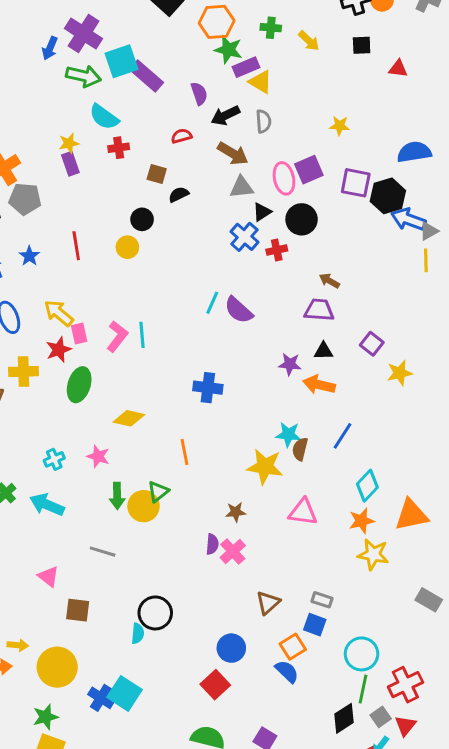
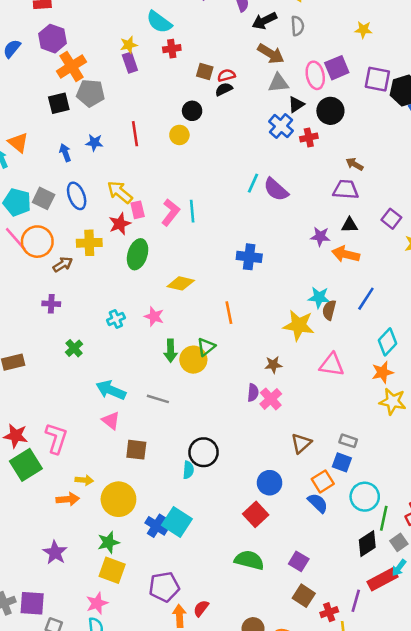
red semicircle: (182, 136) -> (226, 75), moved
blue star: (29, 256) -> (94, 143), turned -30
cyan arrow: (47, 505) -> (111, 390), moved
cyan circle: (362, 654) -> (365, 497), moved

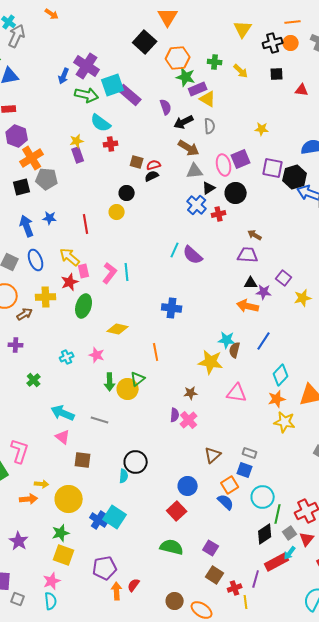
red line: (135, 134) -> (86, 224), moved
blue arrow: (65, 153) -> (27, 226), size x1.5
purple star: (320, 236) -> (264, 292), moved

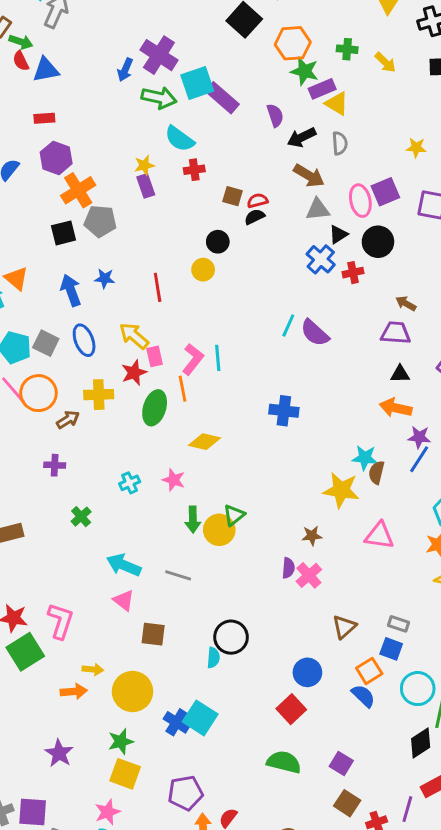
purple star: (264, 292) -> (419, 437), moved
orange line: (156, 352) -> (183, 389), moved

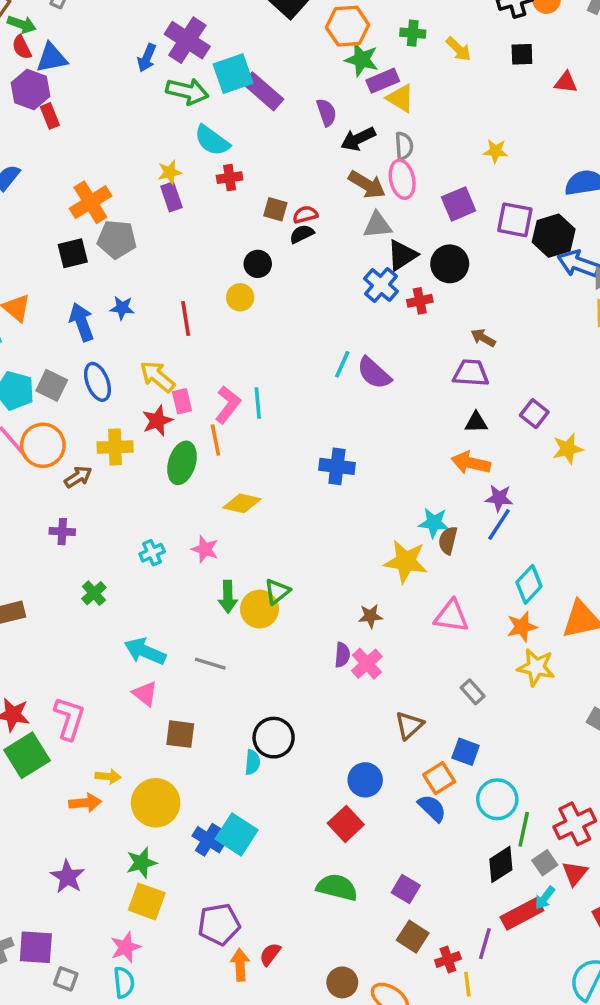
red rectangle: (44, 118) -> (50, 116), turned 72
purple hexagon: (56, 158) -> (31, 89), moved
pink ellipse: (360, 201) -> (402, 179), moved
black triangle: (338, 234) -> (402, 255), size x1.4
gray rectangle: (399, 624) -> (473, 692), moved, turned 30

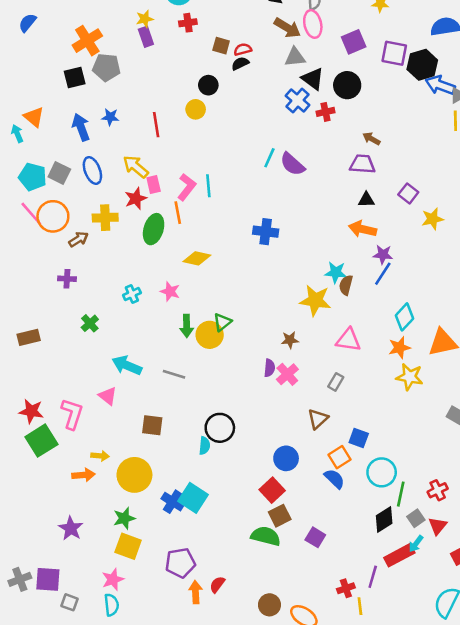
black triangle: (402, 255) -> (313, 79), turned -50
gray rectangle: (473, 692) -> (336, 382), moved, turned 72
pink triangle: (145, 694) -> (108, 396), moved
red cross: (575, 824) -> (438, 490), size x0.7
brown square: (413, 937) -> (280, 516), moved, turned 30

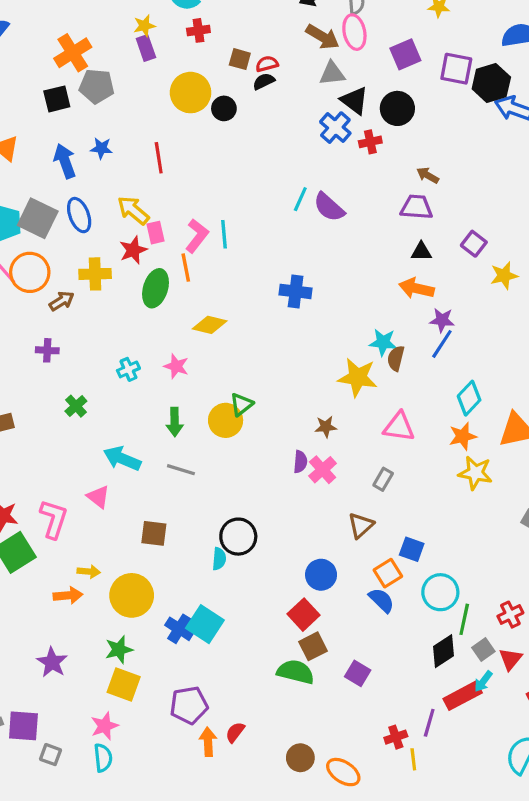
yellow circle: (196, 109) -> (191, 93), moved, size x1.6
gray square: (59, 173) -> (38, 218), size x1.4
green arrow: (187, 326) -> (175, 422), moved

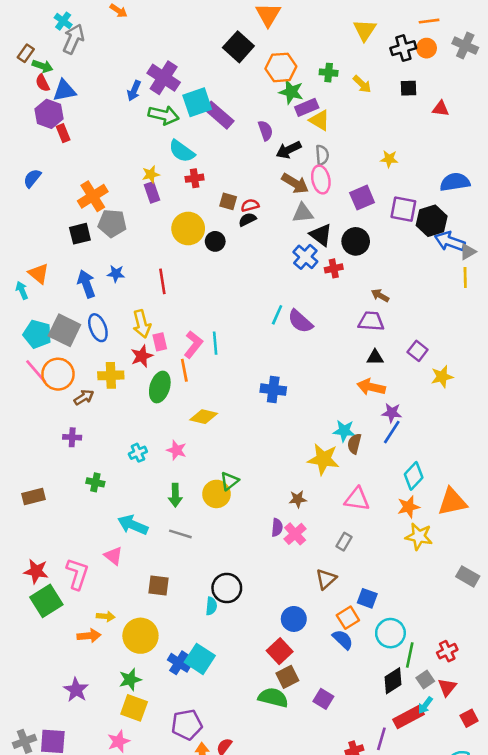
yellow arrow: (133, 210) -> (142, 324), turned -144
green cross: (76, 406) -> (95, 482), turned -36

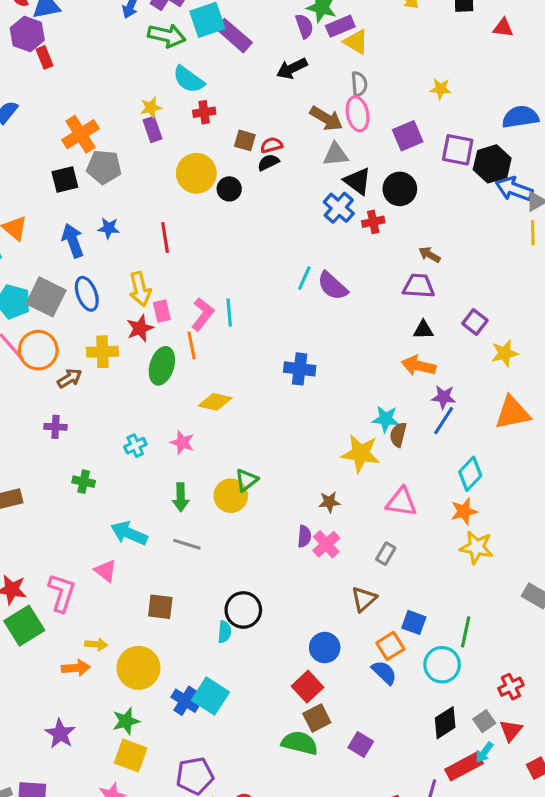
purple semicircle: (265, 131) -> (304, 26), moved
black arrow: (289, 150) -> (292, 68), moved
orange triangle: (452, 502) -> (512, 413), moved
green line: (410, 655) -> (466, 632), moved

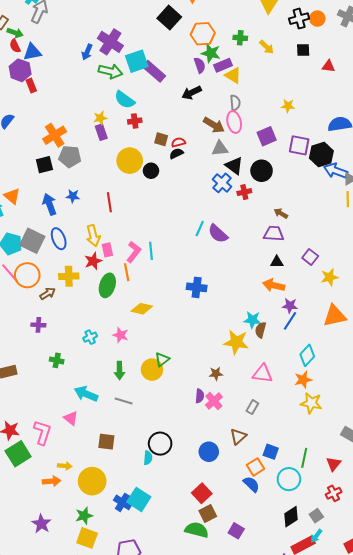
blue circle: (325, 648) -> (209, 452), moved
red triangle: (511, 730) -> (334, 464), moved

